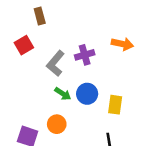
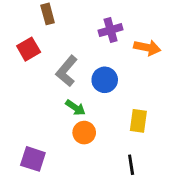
purple cross: (85, 55) -> (111, 30), moved
blue circle: (87, 94) -> (105, 80), moved
orange circle: (57, 124) -> (84, 133), moved

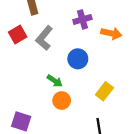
gray L-shape: (67, 71) -> (44, 38), moved
yellow rectangle: (138, 121) -> (104, 91), turned 30

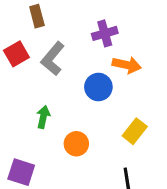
orange arrow: (111, 33) -> (127, 65), moved
green arrow: (55, 81) -> (43, 117), moved, turned -112

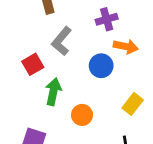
red square: (16, 54) -> (33, 64), moved
green arrow: (43, 117) -> (53, 92), size x1.4

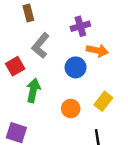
orange circle: (82, 115) -> (71, 109), moved

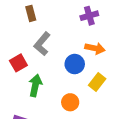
purple cross: (80, 26) -> (89, 16), moved
yellow rectangle: (103, 101) -> (97, 82), moved

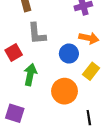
gray L-shape: (42, 44) -> (37, 34), turned -45
orange circle: (70, 102) -> (65, 91), size x1.5

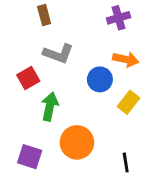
gray L-shape: (37, 34) -> (58, 54), turned -65
orange circle: (65, 91) -> (77, 142), moved

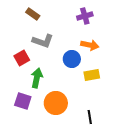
brown rectangle: (44, 15) -> (33, 14), turned -40
yellow rectangle: (129, 102) -> (92, 75), turned 42
purple square: (30, 157) -> (23, 101), moved

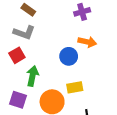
gray L-shape: (43, 41) -> (24, 33), moved
yellow rectangle: (92, 75) -> (75, 87), moved

